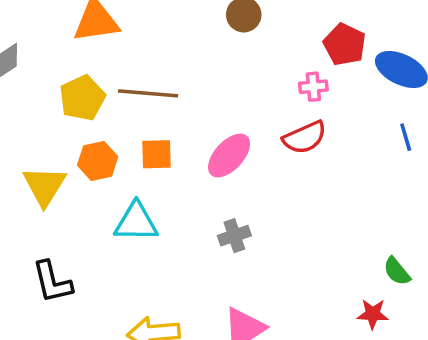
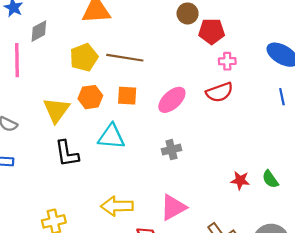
red pentagon: (345, 44) -> (212, 31), moved, turned -30
black L-shape: (52, 282) -> (67, 154), moved
red star: (373, 314) -> (240, 180), moved

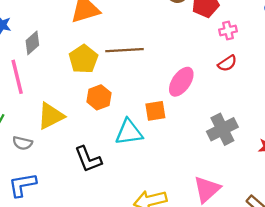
red semicircle: (220, 92) -> (227, 63), size x0.7
orange square: (127, 96) -> (155, 111), moved
yellow triangle: (56, 110) -> (51, 116), moved, turned 40
gray cross: (171, 150) -> (222, 129), moved, size x1.5

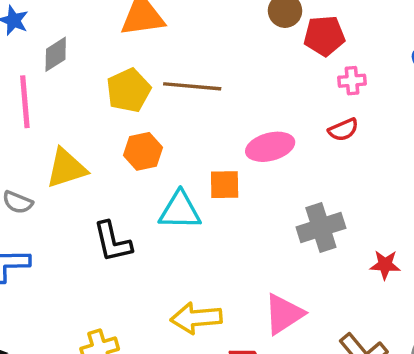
pink ellipse: (181, 82) -> (270, 147), turned 32

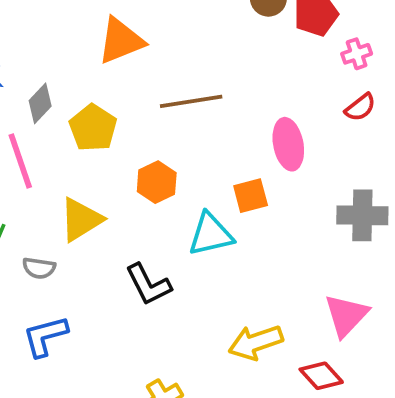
yellow pentagon: (128, 90) -> (93, 128), moved
pink ellipse: (270, 147) -> (288, 144), turned -72
gray cross: (321, 228) -> (362, 215), turned 33

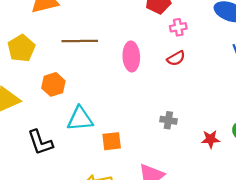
pink ellipse: (288, 144) -> (131, 56), moved
orange square: (251, 196) -> (112, 141), moved
gray cross: (362, 215) -> (168, 120), size x0.6

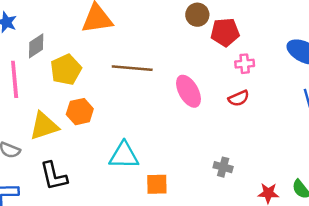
pink ellipse: (131, 56) -> (188, 91), turned -32
orange hexagon: (53, 84) -> (80, 112), moved
black L-shape: (40, 142) -> (54, 176), moved

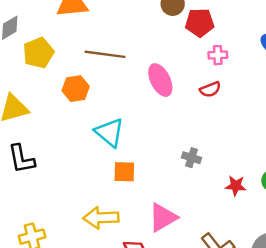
orange hexagon: (80, 112) -> (76, 89), moved
cyan triangle: (124, 156) -> (109, 133), moved, turned 36

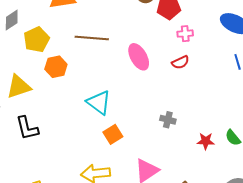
orange hexagon: (76, 89) -> (56, 67), moved
orange square: (124, 172) -> (113, 134), turned -30

